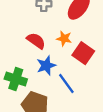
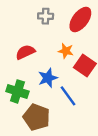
red semicircle: (36, 41) -> (25, 52), moved, turned -60

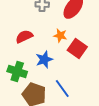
blue line: (68, 96) -> (62, 88), moved

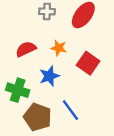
orange star: (60, 36) -> (59, 48), moved

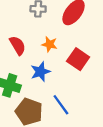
red semicircle: (26, 49) -> (18, 45), turned 84

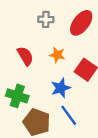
blue star: (40, 72) -> (61, 88), moved

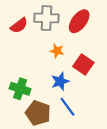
gray cross: (46, 19) -> (46, 18), size x1.6
red semicircle: (25, 56) -> (19, 25), moved, turned 84

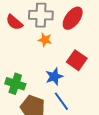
red semicircle: (19, 25) -> (14, 22), turned 78
orange star: (57, 51) -> (45, 40), moved

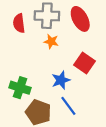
red ellipse: (73, 18) -> (80, 19), turned -65
red semicircle: (14, 22) -> (19, 23), turned 42

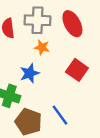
blue star: (61, 80) -> (30, 73), moved

